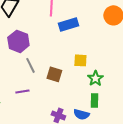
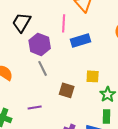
purple hexagon: (18, 41) -> (40, 44), moved
gray line: (30, 65) -> (43, 68), moved

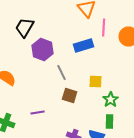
pink line: (64, 23) -> (104, 28), moved
gray line: (43, 68) -> (62, 72), moved

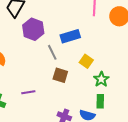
blue rectangle: (84, 46) -> (70, 36), moved
yellow square: (96, 82) -> (86, 61), turned 32

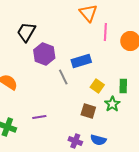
brown square: (60, 75) -> (88, 111), moved
green rectangle: (100, 101) -> (123, 86), moved

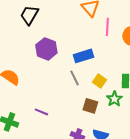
black trapezoid: (26, 32) -> (29, 15), moved
gray line: (63, 77) -> (74, 78), moved
purple line: (39, 117) -> (41, 112), turned 32

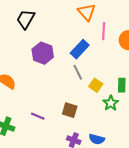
blue rectangle: (83, 56) -> (80, 49), moved, turned -30
gray line: (74, 78) -> (78, 72), moved
brown square: (90, 106) -> (70, 110), moved

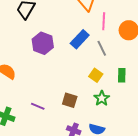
gray line: (78, 72) -> (102, 48), moved
green star: (111, 103) -> (102, 98), moved

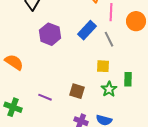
yellow square: (96, 75) -> (103, 66), turned -32
green rectangle: (122, 75) -> (128, 79), moved

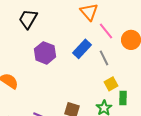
pink line: (111, 12) -> (106, 31), turned -42
yellow square: (103, 66) -> (111, 84), moved, turned -32

